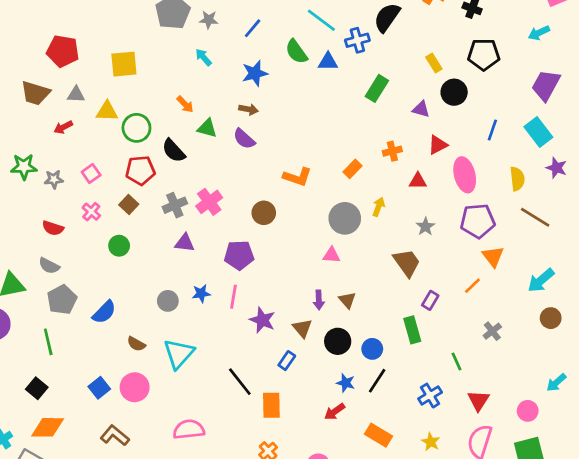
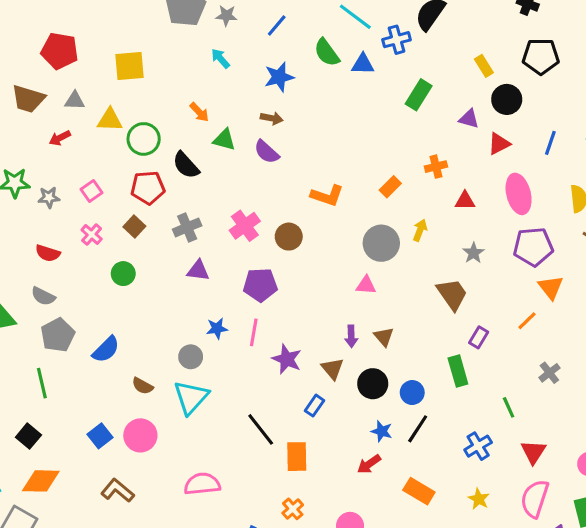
red triangle: (438, 145) -> (499, 144), moved
pink cross: (209, 202) -> (245, 226), moved
gray circle: (168, 301) -> (191, 357), moved

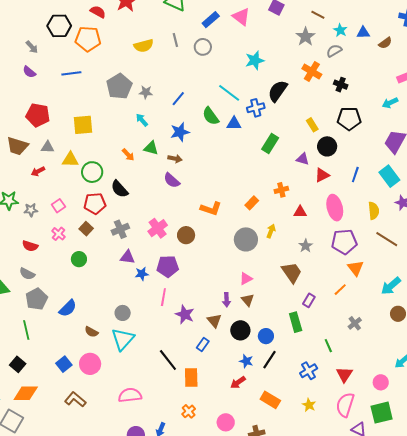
green triangle: (224, 140) -> (151, 148), moved
pink triangle: (366, 285) -> (246, 279), moved, turned -32
blue star: (217, 328) -> (142, 274), moved

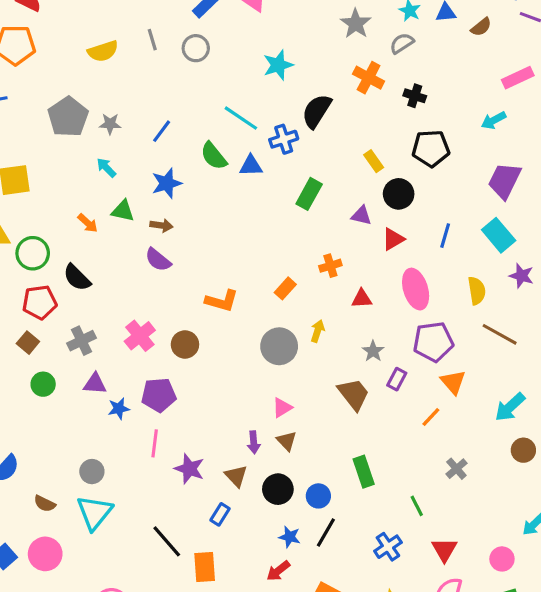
green circle: (79, 259) -> (43, 384), moved
purple rectangle: (309, 300) -> (397, 379), moved

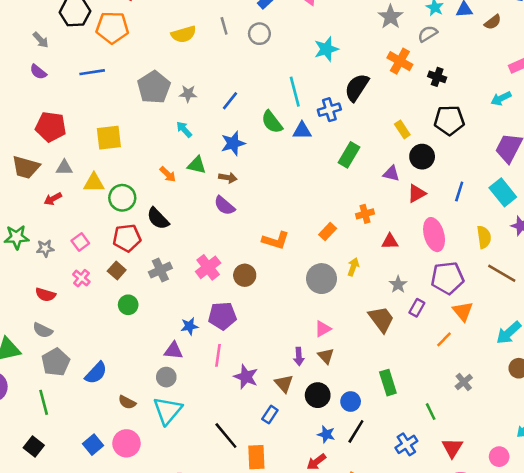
cyan line: (241, 118) -> (295, 92), turned 40
purple triangle: (95, 384) -> (173, 351), moved

